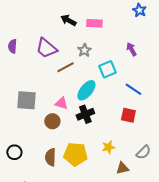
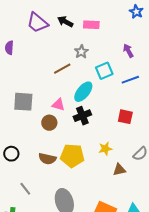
purple trapezoid: (46, 48) -> (37, 23), moved
blue line: (133, 89) -> (130, 80), moved, turned -54
brown semicircle: (50, 157) -> (47, 159), turned -78

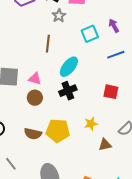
gray star: (81, 52) -> (59, 16), moved
brown line: (62, 69) -> (48, 44), turned -54
cyan square: (104, 71) -> (90, 34), moved
pink triangle: (58, 105) -> (35, 79), moved

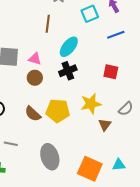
yellow star: (91, 124) -> (91, 104), size x1.5
brown semicircle: (33, 134) -> (33, 114), turned 30
brown triangle: (105, 145) -> (105, 125), turned -40
gray line: (11, 164) -> (11, 144), turned -40

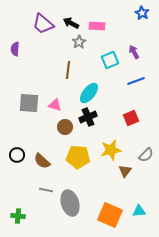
red square: (111, 72) -> (131, 118), turned -35
brown circle: (35, 78) -> (65, 127), moved
brown semicircle: (33, 114) -> (42, 161), moved
gray line: (11, 144) -> (46, 190), moved

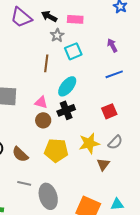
cyan square: (110, 60) -> (73, 51), moved
pink triangle: (55, 105) -> (41, 102), moved
gray semicircle: (146, 155) -> (115, 142), moved

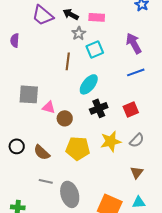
purple arrow: (112, 45) -> (134, 43), size x1.5
pink triangle: (41, 102) -> (49, 107), moved
black cross: (66, 110) -> (99, 108), moved
brown triangle: (103, 164) -> (137, 172), moved

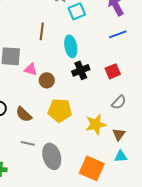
brown line: (68, 61) -> (42, 31), moved
cyan ellipse: (89, 84) -> (71, 46), turned -50
yellow star: (111, 141) -> (96, 124), moved
cyan triangle: (139, 202) -> (121, 156), moved

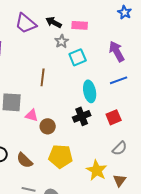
cyan ellipse: (71, 46) -> (90, 91), moved
yellow star: (96, 124) -> (97, 170), turned -30

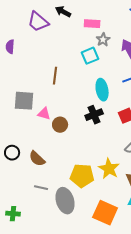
black arrow: (54, 22) -> (63, 12), moved
gray star: (62, 41) -> (103, 40), moved
yellow pentagon: (61, 156) -> (82, 176), moved

